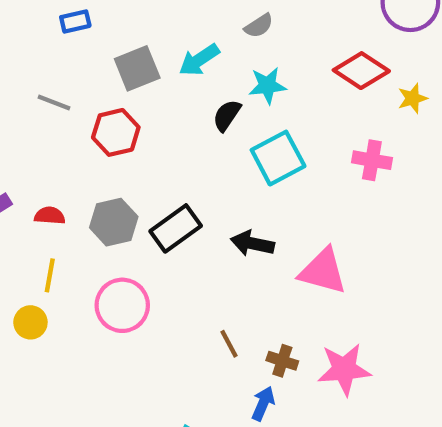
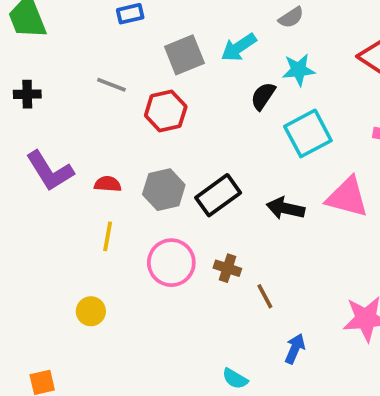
pink triangle: (323, 271) -> (347, 197), moved
yellow circle: (30, 322) -> (91, 311), moved
brown cross: (282, 361) -> (227, 268), moved

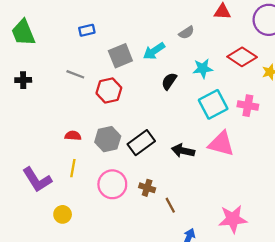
cyan star: (299, 70) -> (203, 68), moved
cyan square: (308, 133) -> (213, 104), moved
purple L-shape: (50, 171) -> (37, 180), moved

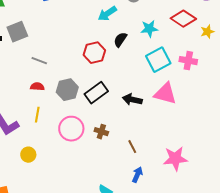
gray square: (120, 56) -> (17, 32), moved
gray line: (75, 74) -> (39, 61), moved
red hexagon: (109, 90) -> (94, 53), moved
brown line: (170, 205) -> (132, 147), moved

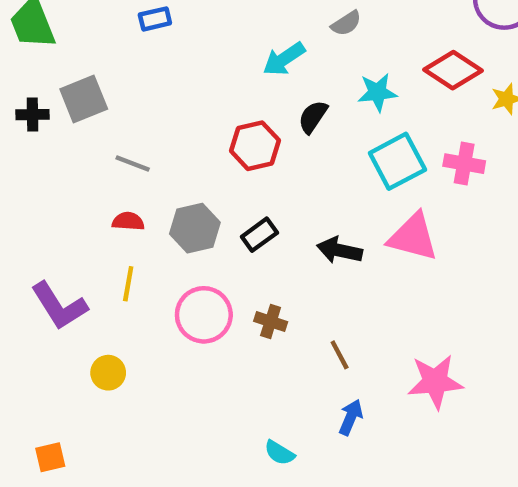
black rectangle: (96, 93) -> (259, 235), size x0.7

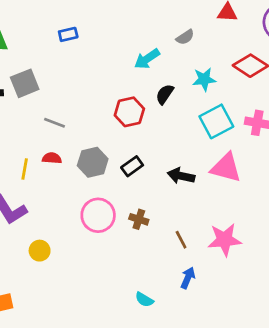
yellow line: (128, 284) -> (25, 169), moved
pink star: (435, 382) -> (225, 240), moved

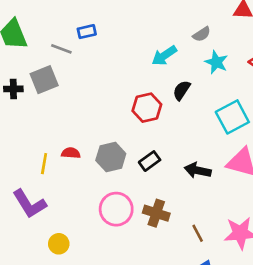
cyan star: (204, 79) -> (216, 62), moved, turned 30
gray line: (55, 123) -> (61, 49), moved
brown cross: (139, 219) -> (156, 213), size x1.4

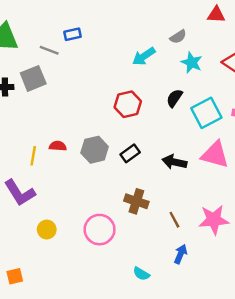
black semicircle: (182, 90) -> (174, 98), moved
pink circle: (116, 209) -> (100, 230), moved

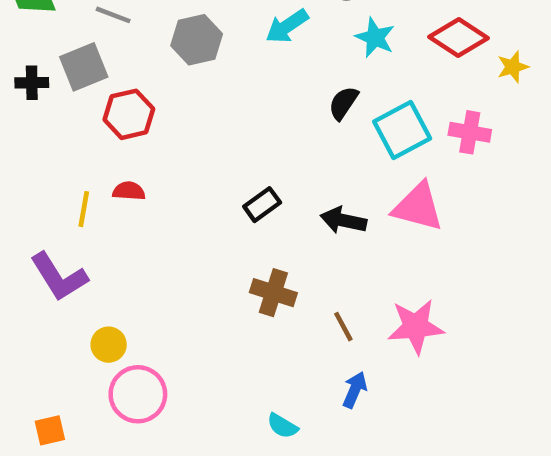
red hexagon: (128, 104) -> (129, 114), moved
gray hexagon: (95, 150) -> (197, 40), moved
pink circle: (100, 230) -> (138, 394), moved

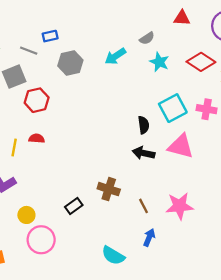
black semicircle: (343, 103) -> (144, 125), moved, turned 138
black rectangle: (262, 205) -> (74, 206), moved
cyan semicircle: (282, 426) -> (113, 256), size x1.5

